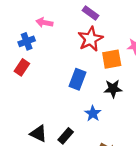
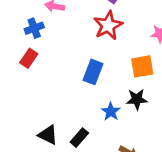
orange square: (112, 59) -> (142, 66), moved
black star: (113, 89) -> (137, 99), moved

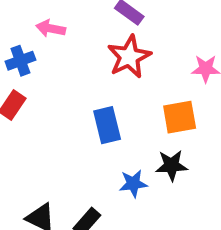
blue rectangle: (93, 72) -> (107, 125), turned -35
blue star: (111, 112) -> (133, 184), turned 30

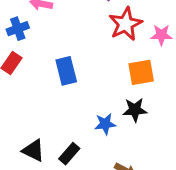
red star: (129, 57) -> (125, 24), moved
blue rectangle: (107, 125) -> (66, 71), moved

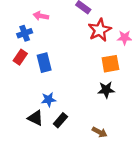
blue rectangle: (66, 71) -> (44, 63), moved
blue star: (105, 124) -> (49, 100), moved

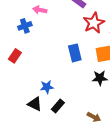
red rectangle: (20, 57) -> (15, 56), moved
blue rectangle: (44, 63) -> (75, 53), moved

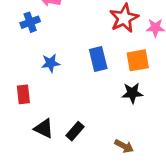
red rectangle: (15, 56) -> (23, 94), moved, turned -40
blue star: (47, 87) -> (51, 63), moved

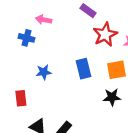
blue cross: (30, 22) -> (27, 38), turned 35

